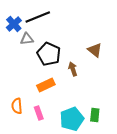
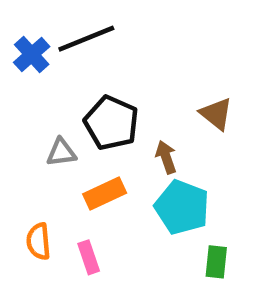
gray triangle: (27, 39) -> (61, 152), moved
cyan pentagon: (72, 119) -> (182, 207), moved, turned -30

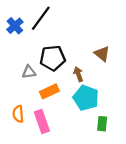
black line: (86, 39) -> (41, 18), turned -32
black pentagon: (111, 123) -> (53, 58), turned -30
pink rectangle: (89, 257) -> (42, 121), size x1.5

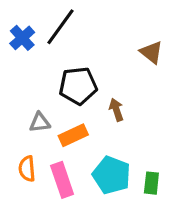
brown triangle: (102, 54) -> (151, 52), moved
gray triangle: (29, 72) -> (40, 122), moved
cyan pentagon: (86, 98) -> (112, 175), moved

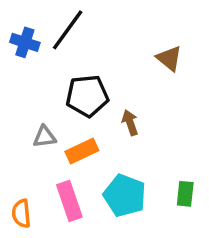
blue cross: (22, 38) -> (25, 42), turned -30
orange semicircle: (27, 169) -> (21, 213), moved
green rectangle: (151, 183) -> (185, 194), moved

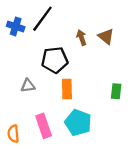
brown arrow: (130, 123) -> (81, 38), moved
orange rectangle: (82, 151) -> (67, 89), moved, turned -66
green rectangle: (185, 194) -> (116, 91), moved

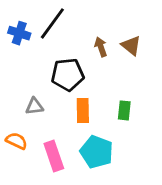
green rectangle: (116, 91) -> (124, 110), moved
orange semicircle: (13, 134) -> (17, 141), moved, turned 120

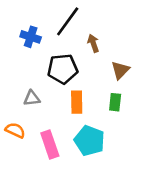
black line: (52, 23) -> (68, 21), moved
blue cross: (19, 33) -> (31, 37), moved
brown triangle: (131, 46) -> (120, 70), moved, turned 36

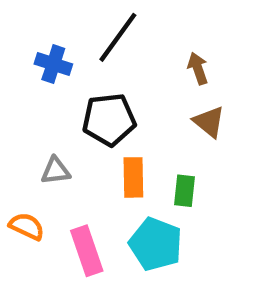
brown arrow: (93, 43) -> (198, 68), moved
brown triangle: (120, 70) -> (209, 122), turned -36
green rectangle: (115, 102) -> (185, 191), moved

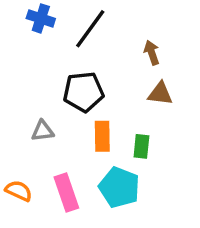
blue cross: (53, 64) -> (41, 18), moved
brown triangle: (209, 122) -> (160, 94), turned -32
orange semicircle: (27, 226) -> (19, 191), moved

